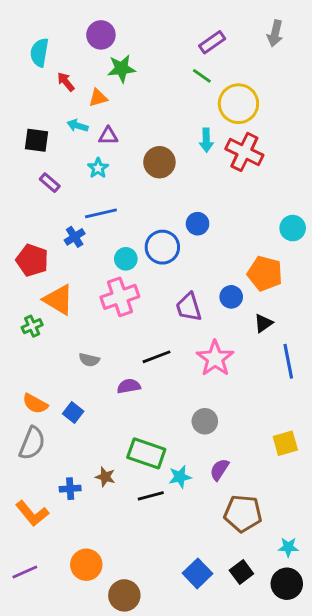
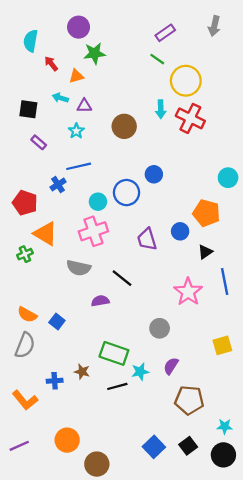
black line: (157, 357) -> (122, 278), turned 60
pink star: (215, 358) -> (188, 292), moved
gray semicircle: (89, 360) -> (79, 268), moved, size x1.5

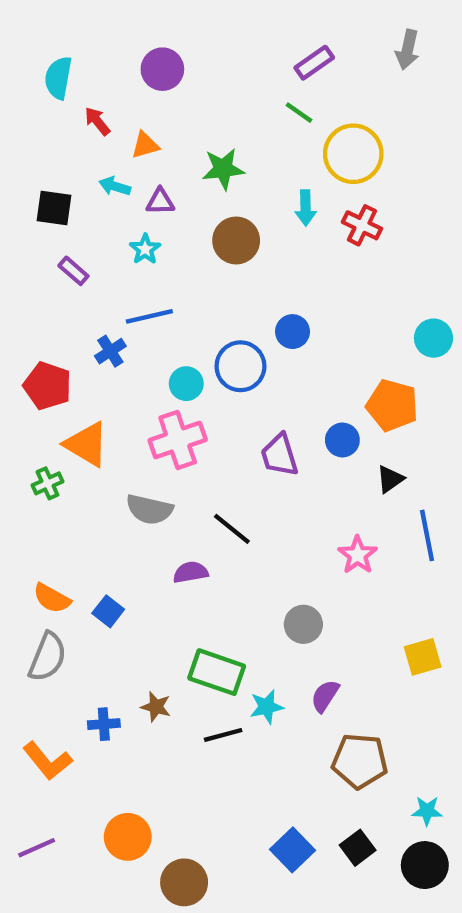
purple circle: (79, 27) -> (162, 69), moved
green star: (95, 53) -> (223, 169), moved
red cross: (190, 118) -> (362, 225), size x0.7
pink star: (188, 292) -> (358, 555), size x0.7

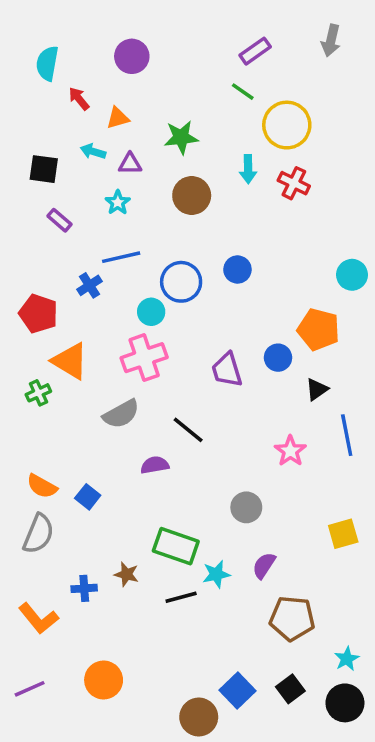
blue circle: (240, 366) -> (181, 282), moved
gray semicircle: (149, 509) -> (121, 414), turned -42
cyan star: (427, 811) -> (347, 659), turned -30
brown circle: (184, 882) -> (199, 717), moved

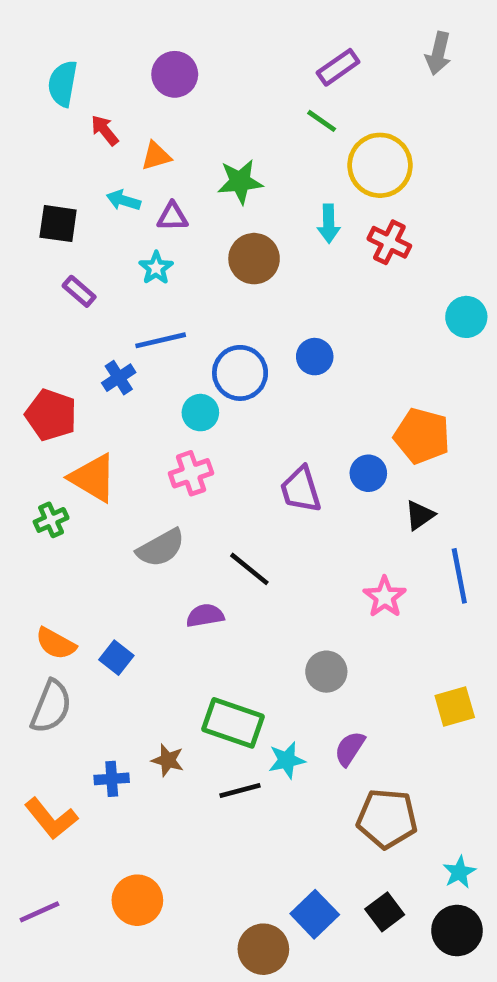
cyan circle: (352, 275) -> (466, 317), moved
pink cross: (144, 358) -> (191, 473), size x0.7

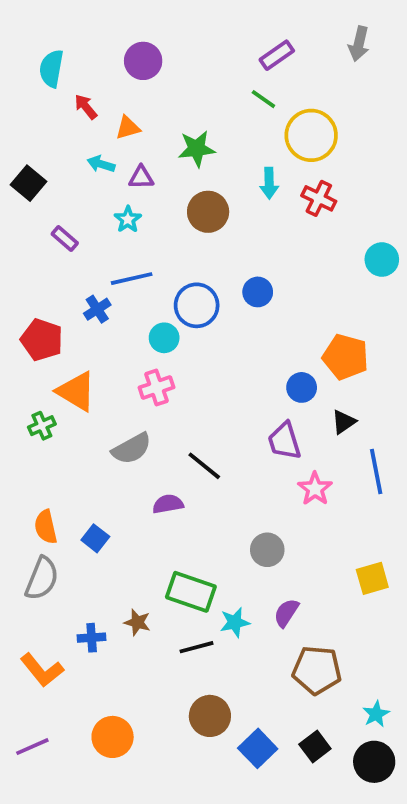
black square: (58, 224) -> (29, 183), moved, turned 32
purple trapezoid: (301, 490) -> (284, 441), moved
orange semicircle: (56, 644) -> (46, 527), turned 48
brown circle: (263, 949) -> (210, 716), moved

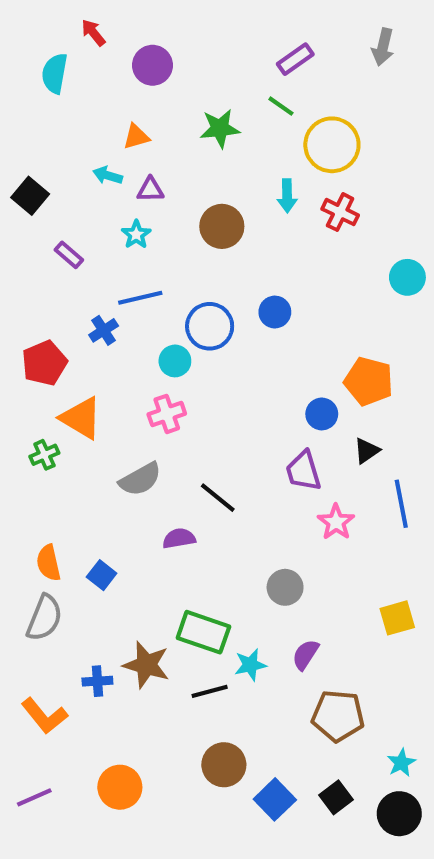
red arrow: (86, 107) -> (93, 33), moved
green star: (197, 149) -> (220, 128), moved
red pentagon: (42, 340) -> (44, 363), turned 30
brown star: (137, 622) -> (146, 665), size x1.6

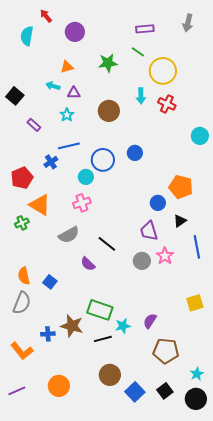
purple rectangle: (295, 59) -> (145, 29), turned 30
purple semicircle: (179, 538) -> (88, 264), turned -126
gray circle: (285, 587) -> (142, 261), moved

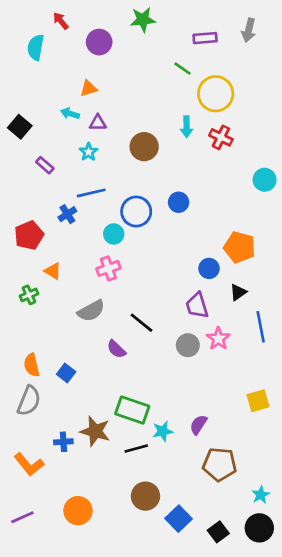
purple rectangle: (145, 29) -> (205, 38), moved
green star: (108, 63) -> (143, 20), moved
orange triangle: (40, 205) -> (53, 271), size x0.6
black square: (165, 391) -> (218, 532), moved

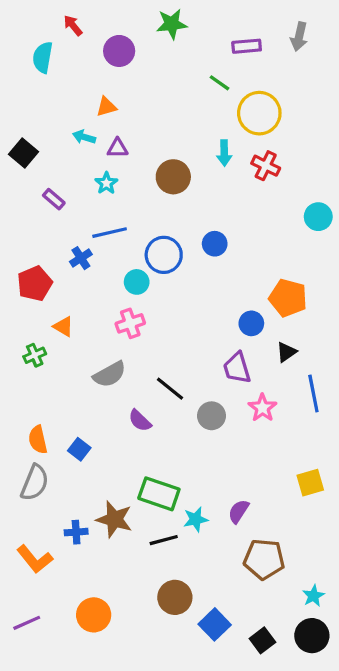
gray circle: (188, 345) -> (212, 416), moved

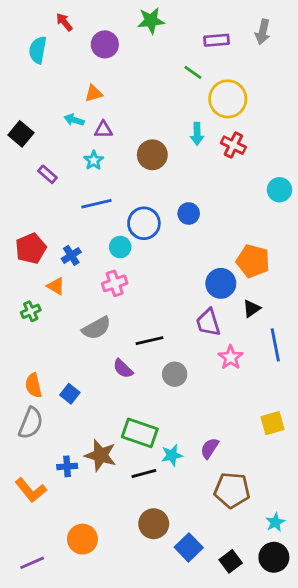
blue cross: (81, 258) -> (71, 255), moved
blue circle: (251, 323) -> (221, 283), size x1.4
black line: (170, 389) -> (150, 341), turned -52
gray circle: (212, 416) -> (175, 374), moved
purple line: (27, 623) -> (32, 563), moved

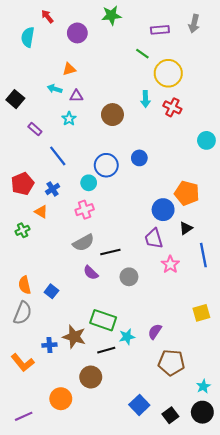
blue line: (96, 204) -> (58, 156), moved, turned 65
gray semicircle: (96, 328) -> (84, 243), moved
brown circle: (154, 524) -> (91, 377), moved

